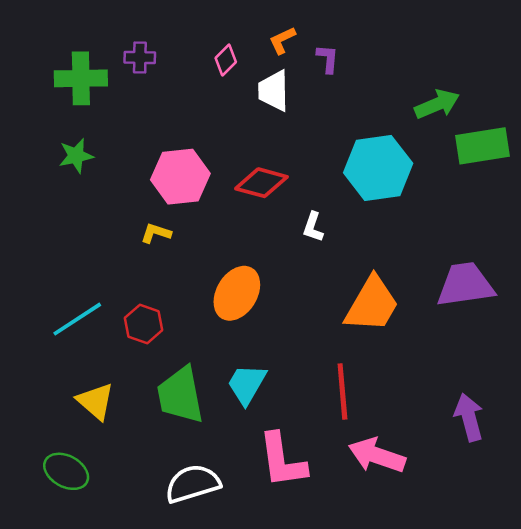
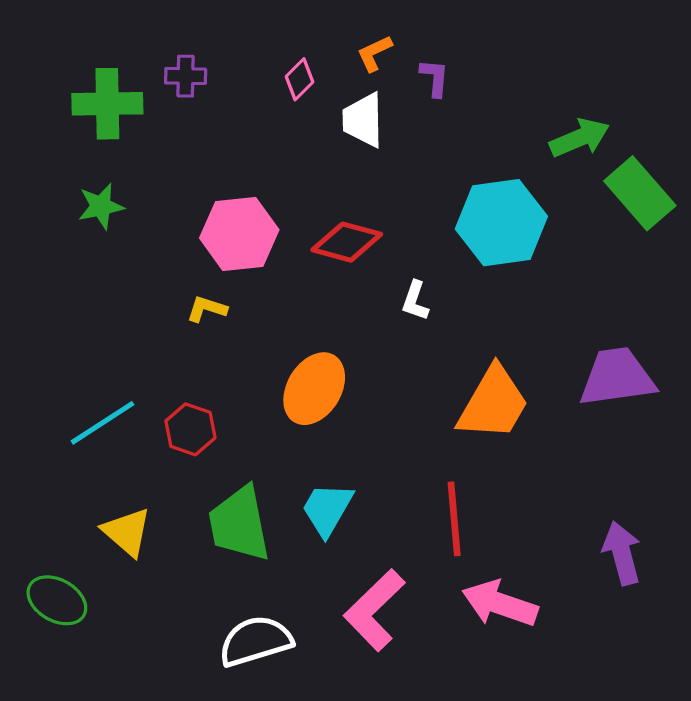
green rectangle: (482, 146) -> (640, 193), turned 58
pink L-shape: (282, 460) -> (374, 610), turned 54
green ellipse: (66, 471) -> (57, 600), moved

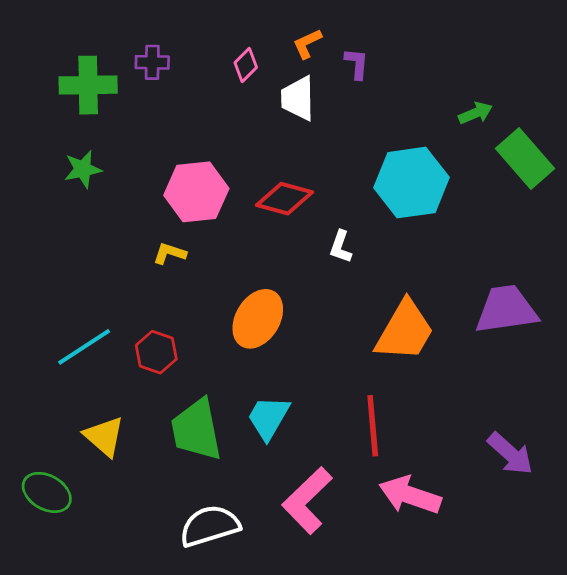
green arrow: (580, 138) -> (476, 113), size x0.7
purple arrow: (622, 553) -> (510, 454), turned 147

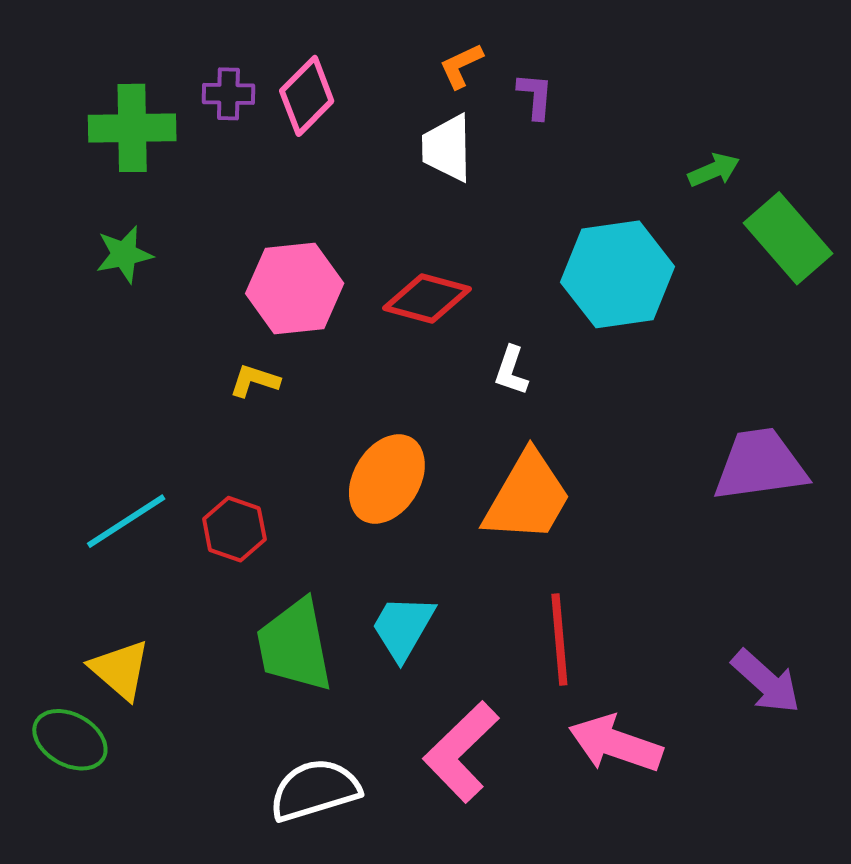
pink diamond: (246, 65) -> (307, 96), moved, size x1.5
orange trapezoid: (405, 331) -> (527, 497), moved
yellow triangle: (104, 436) -> (120, 670), moved

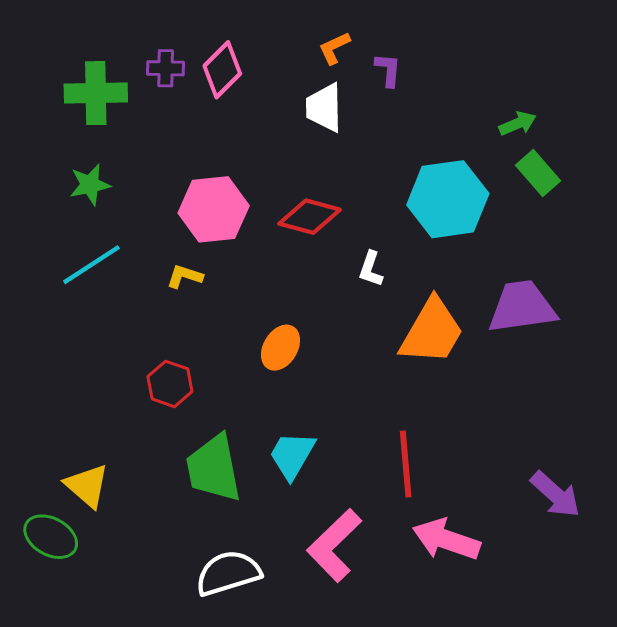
green rectangle: (788, 238) -> (538, 173), moved, size x0.7
purple trapezoid: (760, 465) -> (522, 307), moved
orange ellipse: (387, 479) -> (280, 348), size x0.7
orange trapezoid: (527, 497) -> (432, 332), moved
cyan line: (126, 521) -> (91, 265), moved

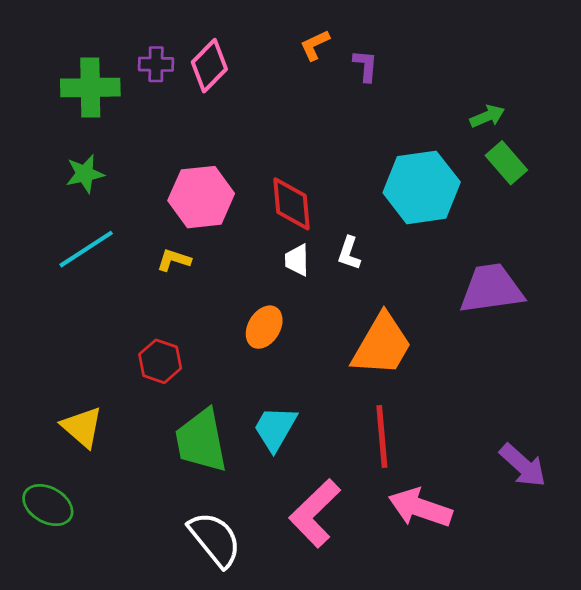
white trapezoid: (324, 108) -> (297, 260), moved, size x0.7
red diamond: (310, 217) -> (292, 204), turned 70
orange trapezoid: (432, 332) -> (382, 345), moved
yellow triangle: (87, 486) -> (82, 427), moved
white semicircle: (228, 573) -> (215, 539), turned 68

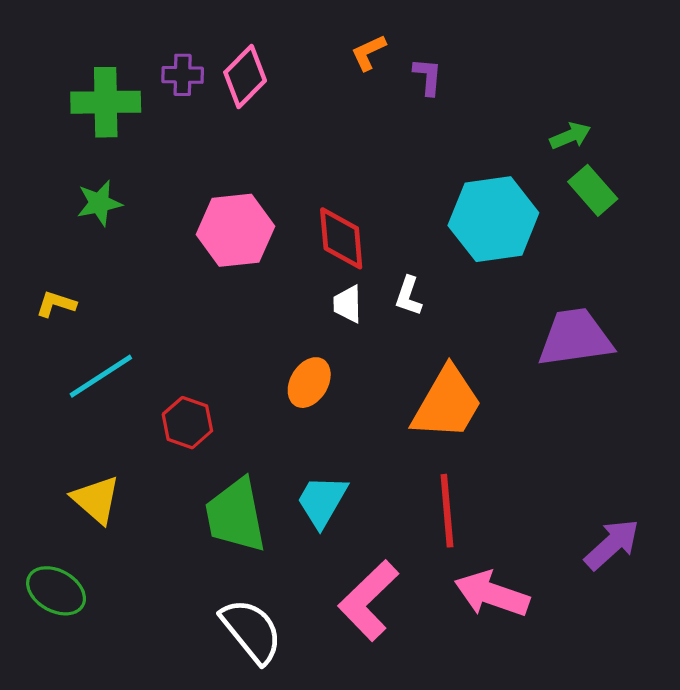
cyan line: (86, 249) -> (101, 376), moved
yellow L-shape: (174, 260) -> (56, 304), moved
purple arrow: (523, 465) -> (612, 544), turned -84

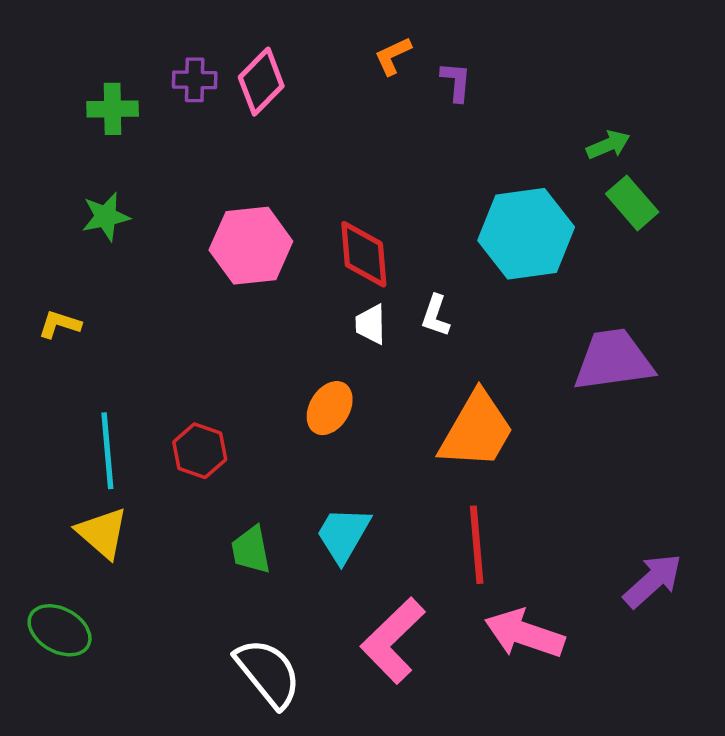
green cross: (106, 102) -> (113, 109), size x0.7
cyan line: (101, 376) -> (107, 451), moved, turned -62
green trapezoid: (235, 516) -> (251, 550), size x0.6

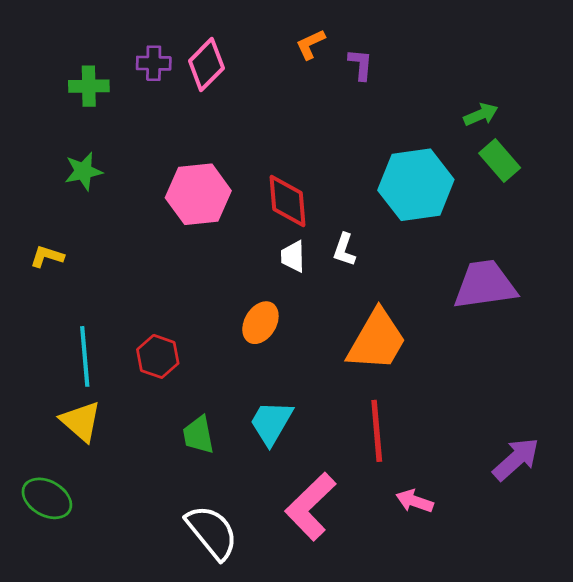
pink arrow: (524, 634) -> (415, 501), size x0.6

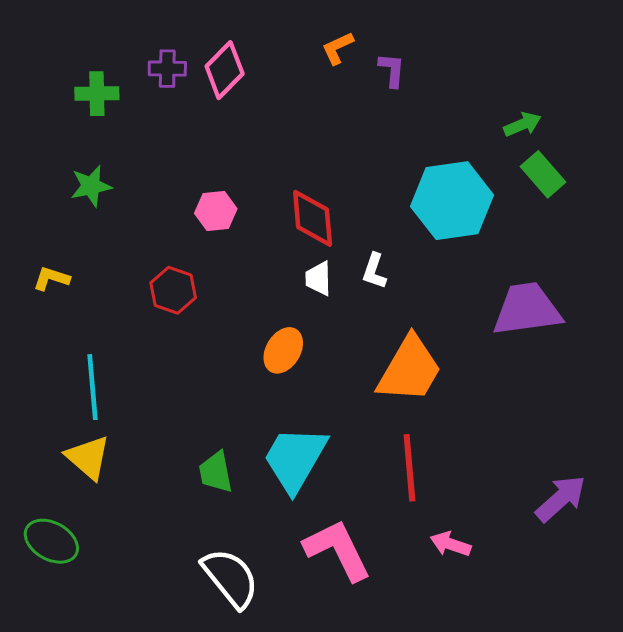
pink hexagon: (198, 194) -> (216, 211), size x0.6
red hexagon: (158, 356) -> (173, 290), moved
cyan trapezoid: (271, 423) -> (295, 459), size x1.4
pink L-shape: (310, 506) -> (338, 550), turned 108

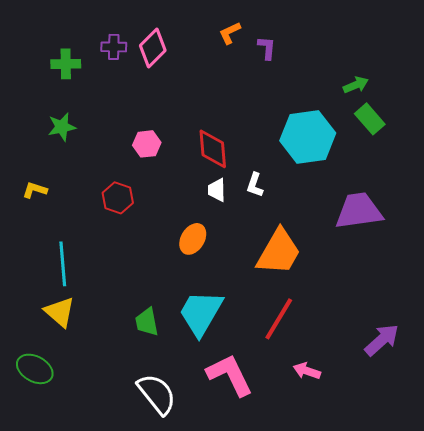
red line: (409, 468) -> (279, 319), turned 36

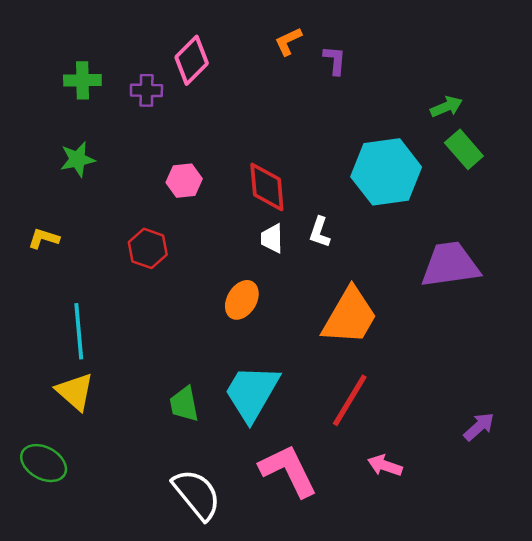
purple cross: (114, 47) -> (146, 90), moved
purple arrow: (382, 340) -> (479, 427), size x0.7

